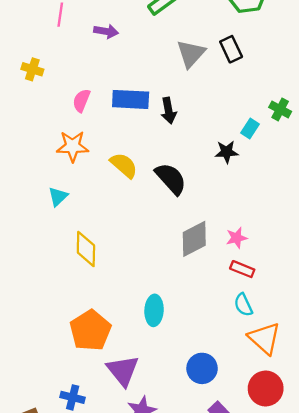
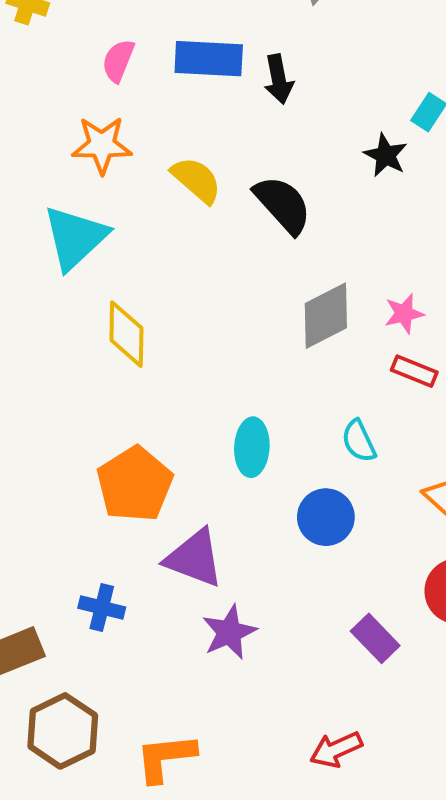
black star: (227, 152) -> (385, 155), turned 30
cyan triangle: (58, 197) -> (75, 238), size x1.8
cyan semicircle: (243, 305) -> (359, 441), moved
blue circle: (202, 368) -> (326, 517), moved
purple triangle: (123, 371) -> (194, 558), turned -30

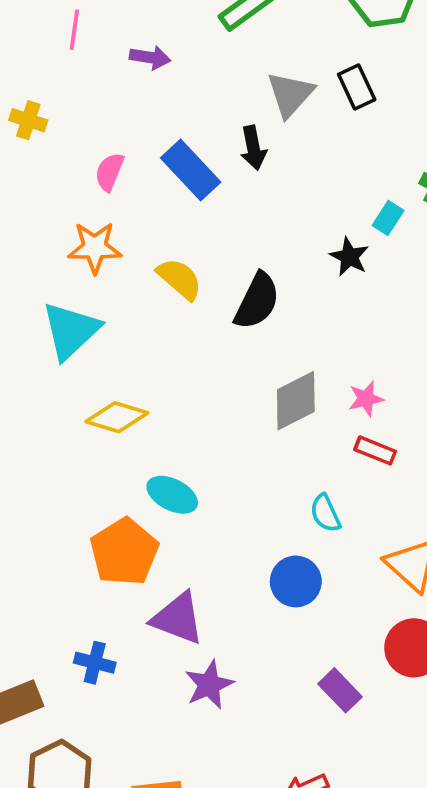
blue rectangle: (209, 59) -> (191, 170), turned 44
black arrow: (279, 79) -> (253, 148), moved
black semicircle: (283, 205) -> (257, 301), turned 68
yellow diamond: (126, 334) -> (117, 417), turned -74
cyan ellipse: (252, 447) -> (172, 495), moved, turned -66

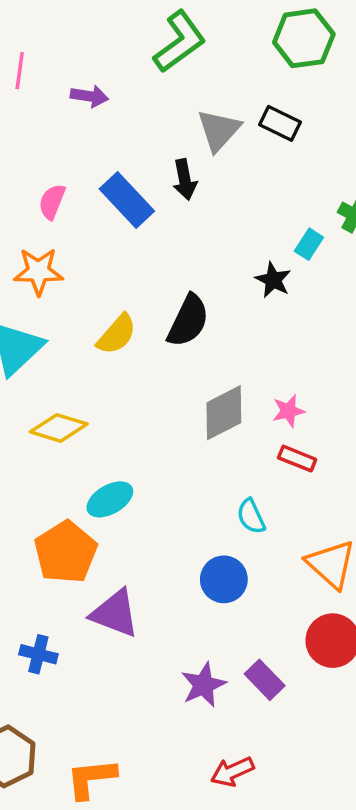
black rectangle: (357, 87) -> (280, 123), turned -39
yellow semicircle: (180, 279) -> (117, 334), moved, turned 90
cyan ellipse: (172, 495) -> (110, 499), turned -57
purple star: (209, 685) -> (203, 685), moved

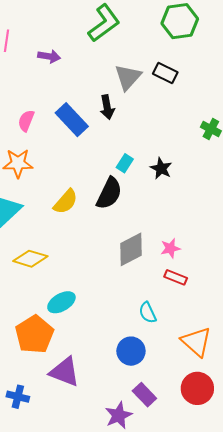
cyan rectangle: (309, 244) -> (125, 163), moved
purple rectangle: (265, 680) -> (144, 395), moved

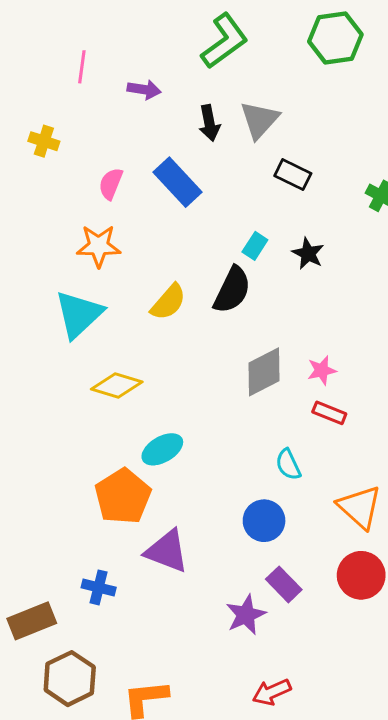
black rectangle: (165, 73) -> (293, 175), moved
black arrow: (107, 107) -> (209, 123), moved

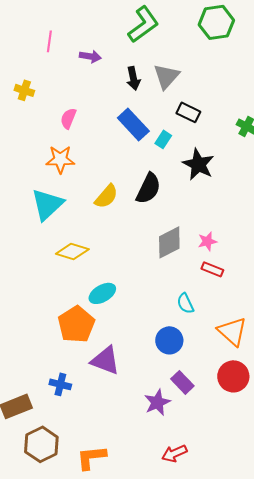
blue rectangle: (177, 182) -> (133, 124), moved
cyan rectangle: (255, 246) -> (163, 139), moved
black star: (308, 254) -> (198, 164), size x1.5

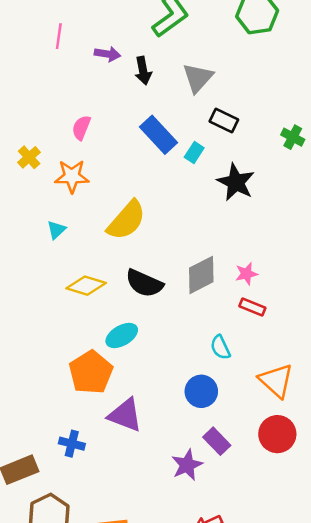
black arrow: (133, 78) -> (143, 71), moved
yellow cross: (24, 90) -> (29, 157), moved, turned 30
black semicircle: (148, 188) -> (144, 283), moved, turned 88
yellow semicircle: (106, 196) -> (126, 220), size x1.4
cyan triangle: (47, 204) -> (56, 230), size x0.5

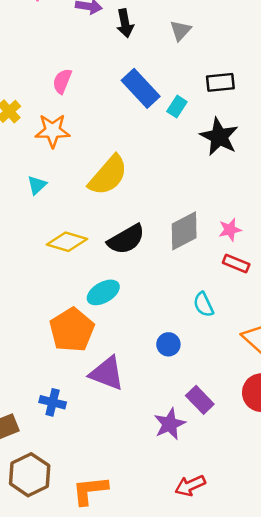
gray triangle: (198, 78) -> (181, 30), size x0.7
black rectangle: (224, 120) -> (220, 82), moved, turned -32
black semicircle: (144, 283) -> (126, 239), turned -54
blue circle: (201, 391) -> (168, 344), moved, size x0.7

